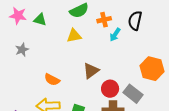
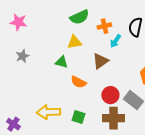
green triangle: (40, 20) -> (61, 62), moved
brown triangle: (91, 71) -> (100, 61), moved
orange semicircle: (52, 80) -> (78, 82), moved

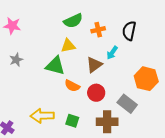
cyan arrow: (115, 41) -> (112, 53), moved
green triangle: (61, 62) -> (55, 66), size x1.5
red circle: (110, 95) -> (96, 93), moved

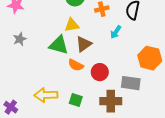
brown triangle: (94, 65) -> (84, 44), moved
gray rectangle: (127, 104) -> (131, 83), turned -30

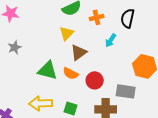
yellow triangle: (72, 25) -> (67, 33), turned -35
green triangle: (59, 45) -> (48, 70), moved

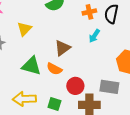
orange cross: (97, 17) -> (89, 12), moved
yellow triangle: (67, 33) -> (24, 29), moved
red circle: (95, 80) -> (75, 86), moved

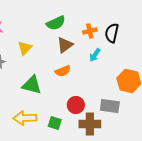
brown triangle: (62, 48) -> (65, 45), moved
orange semicircle: (54, 69) -> (63, 71), moved, turned -49

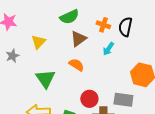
orange cross: (90, 31) -> (103, 25), turned 32
orange semicircle: (63, 71) -> (76, 65), turned -126
green triangle: (32, 85) -> (45, 79), turned 40

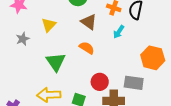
brown triangle: (78, 39) -> (89, 22), turned -48

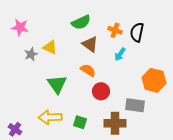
yellow triangle: (49, 25) -> (50, 47), turned -49
gray star: (23, 39) -> (31, 54), moved
red circle: (100, 82) -> (101, 91), moved

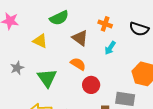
green semicircle: (81, 22) -> (59, 18), moved
black semicircle: (137, 32) -> (139, 29), moved, turned -84
gray star: (31, 54) -> (17, 68), moved

